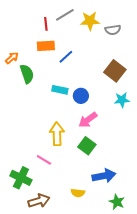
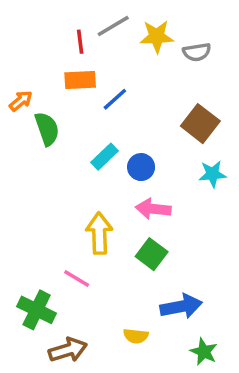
cyan rectangle: (60, 90) -> (104, 157), turned -56
pink arrow: (88, 120) -> (153, 209), turned 42

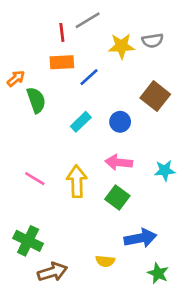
yellow star: (157, 36) -> (121, 46), moved
blue circle: (141, 167) -> (120, 122), moved
cyan star: (212, 174) -> (165, 170), moved
pink line: (77, 279) -> (35, 179), moved

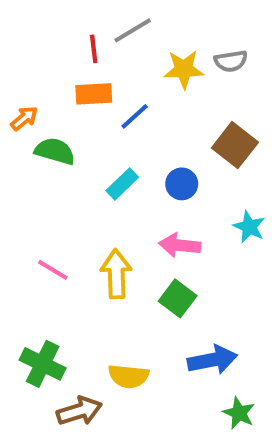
green semicircle: (36, 100) -> (55, 151), turned -55
cyan star: (165, 170) -> (249, 227), moved, turned 30
yellow semicircle: (105, 261) -> (129, 376), moved, size x1.4

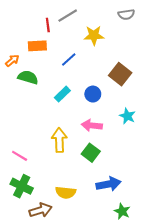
gray semicircle: (231, 61) -> (126, 14), moved
orange rectangle: (94, 94) -> (37, 46), moved
pink line: (53, 270) -> (20, 156), moved

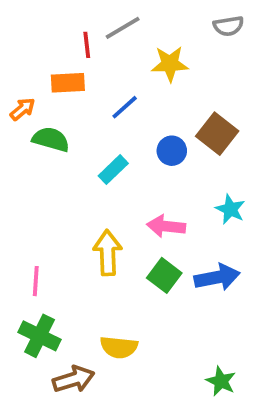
blue circle: (93, 94) -> (172, 151), moved
pink line: (20, 156) -> (36, 281), turned 63
blue arrow: (109, 184) -> (217, 277), moved

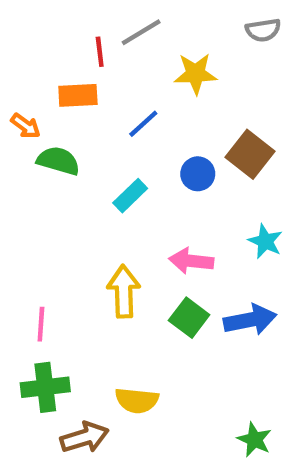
orange arrow: (23, 109) -> (26, 126), turned 76
green cross: (40, 336) -> (45, 387), turned -33

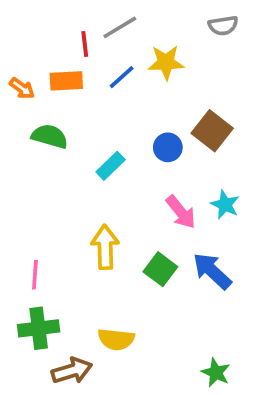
blue line: (143, 124) -> (122, 77), moved
orange arrow: (26, 126) -> (22, 88), moved
pink arrow: (191, 261) -> (181, 212), moved, turned -135
blue arrow: (250, 320) -> (212, 271), turned -126

